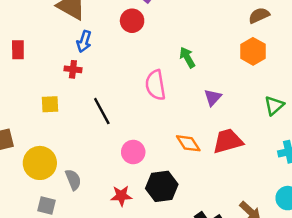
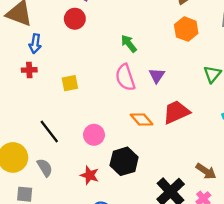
pink semicircle: (155, 85) -> (125, 77), moved
yellow square: (50, 104) -> (70, 83), moved
black line: (102, 111) -> (49, 132), moved
red star: (121, 196) -> (90, 175), turned 30

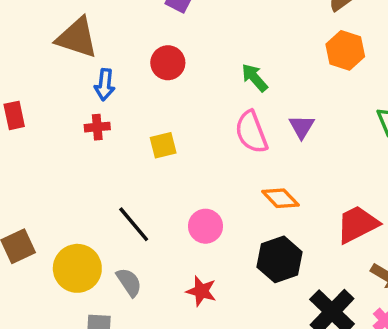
red circle: (75, 19) -> (168, 63), moved
red trapezoid: (176, 112) -> (357, 224), moved
black hexagon: (124, 161) -> (279, 259), moved

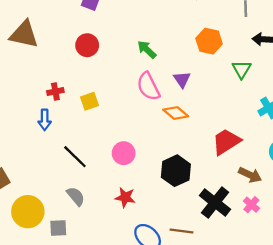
orange hexagon: (345, 50) -> (209, 41), moved
blue arrow: (105, 85) -> (45, 120), moved
red cross: (97, 127) -> (55, 92), moved
orange diamond: (280, 198) -> (176, 113), moved
yellow circle: (77, 268) -> (28, 212), moved

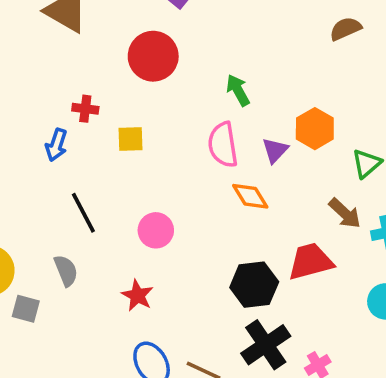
orange hexagon: (209, 41) -> (315, 129), moved
red circle: (87, 45) -> (153, 56), size x1.4
black hexagon: (176, 171) -> (254, 285), moved
brown arrow: (250, 175) -> (345, 213), moved

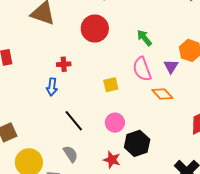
yellow square: (130, 139) -> (111, 85), moved
black hexagon: (254, 285) -> (137, 143), moved

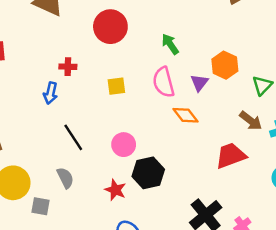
yellow square: (111, 85) -> (116, 86), moved

